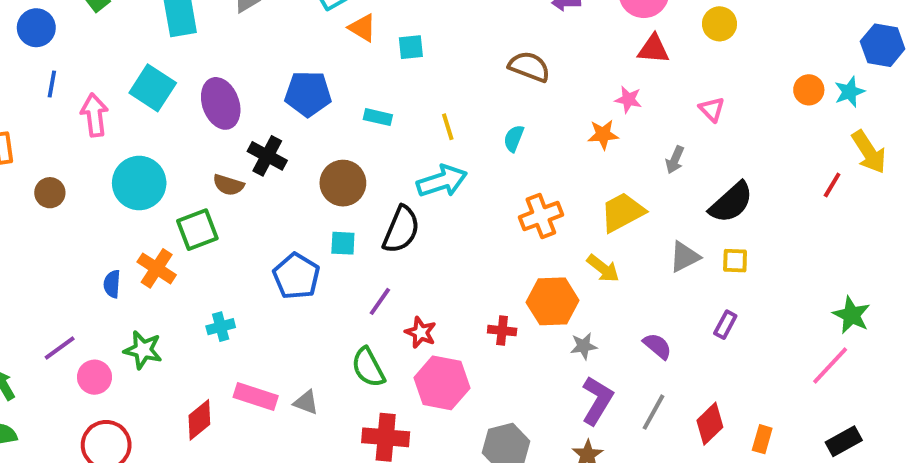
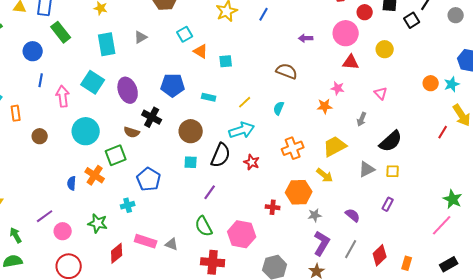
yellow line: (448, 127) -> (245, 102), turned 64
blue pentagon: (296, 276) -> (149, 179), moved
red star: (421, 332) -> (252, 162), moved
green star: (143, 350) -> (98, 223), moved

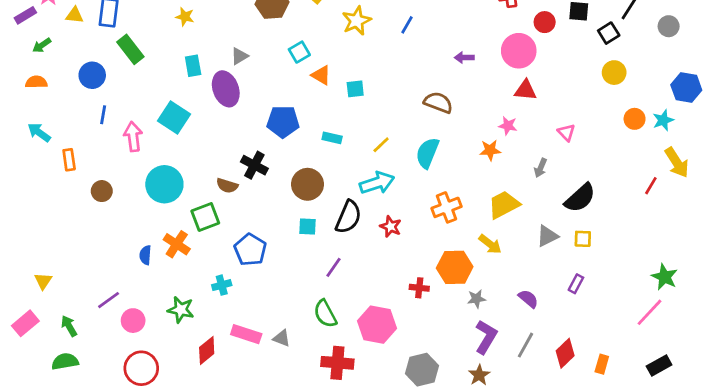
cyan rectangle: (107, 44) -> (193, 66), size x0.7
yellow circle: (385, 49) -> (614, 73), moved
purple ellipse: (128, 90) -> (226, 89), moved
cyan semicircle: (279, 108) -> (427, 153), size x1.6

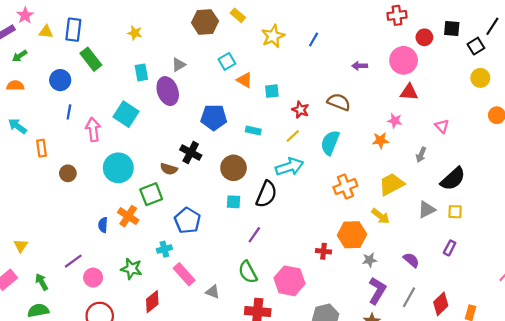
red star: (391, 227) -> (300, 110), moved
pink rectangle: (246, 334) -> (184, 274), moved, turned 30

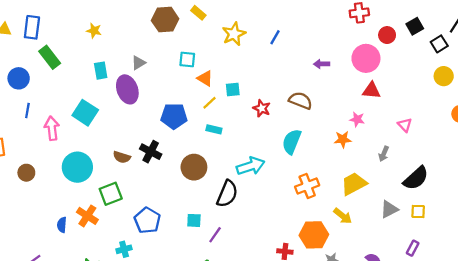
black square: (452, 29) -> (415, 26), turned -35
cyan square: (227, 61) -> (187, 59), turned 35
yellow line: (293, 136) -> (209, 103), moved
brown semicircle: (169, 169) -> (122, 157), moved
cyan square: (233, 202) -> (194, 220), moved

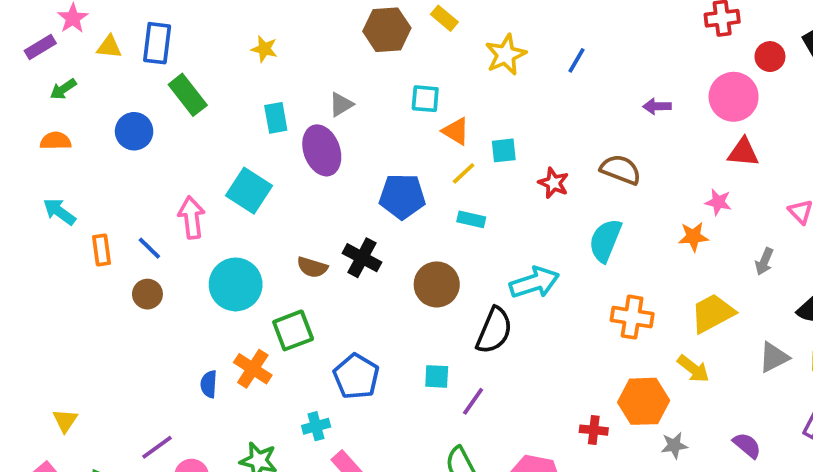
blue line: (27, 111) -> (149, 248), moved, turned -56
orange cross: (307, 186) -> (632, 317), turned 30

